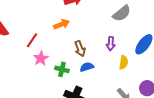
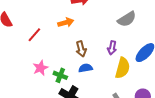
pink star: (41, 58) -> (41, 68), moved
yellow semicircle: (124, 62) -> (123, 68), size x1.5
green cross: (62, 69) -> (60, 75), moved

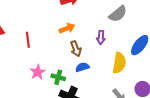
orange arrow: (66, 22) -> (67, 28), moved
red line: (34, 35) -> (28, 40), turned -42
purple arrow: (112, 48) -> (101, 37), moved

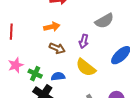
brown arrow: (76, 49) -> (57, 48), turned -56
yellow semicircle: (119, 63) -> (86, 68), moved, turned 110
blue semicircle: (82, 67) -> (58, 76), moved

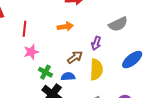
brown arrow: (57, 48) -> (75, 57), moved, turned -63
pink star: (16, 65) -> (31, 52), moved
yellow semicircle: (86, 68) -> (96, 69), turned -130

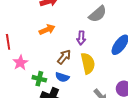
blue semicircle: (68, 76) -> (62, 77), turned -144

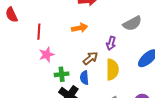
blue semicircle: (62, 77) -> (84, 78), turned 56
green cross: (39, 79) -> (62, 74), turned -32

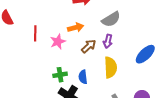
gray semicircle: (132, 23) -> (111, 19), moved
pink star: (47, 55) -> (58, 42), moved
brown arrow: (90, 58) -> (89, 46), moved

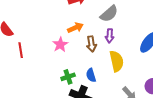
red line: (35, 33) -> (21, 50), moved
brown arrow: (89, 46) -> (91, 44), turned 133

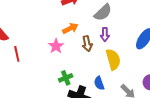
blue semicircle: (91, 75) -> (99, 83), moved

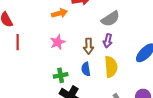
orange arrow: (70, 28) -> (60, 13), moved
blue semicircle: (99, 83) -> (86, 69), moved

